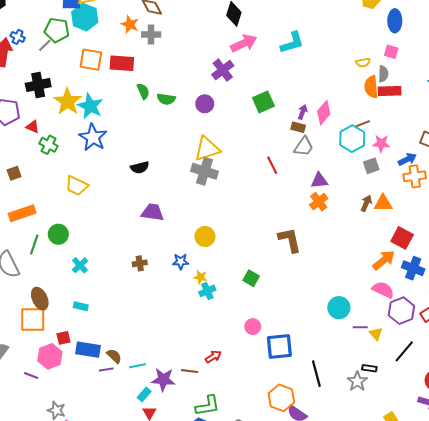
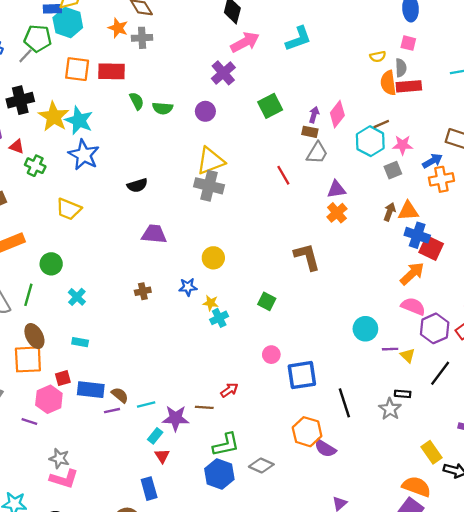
green line: (34, 245) -> (28, 295), moved
blue cross: (413, 268) -> (417, 235), moved

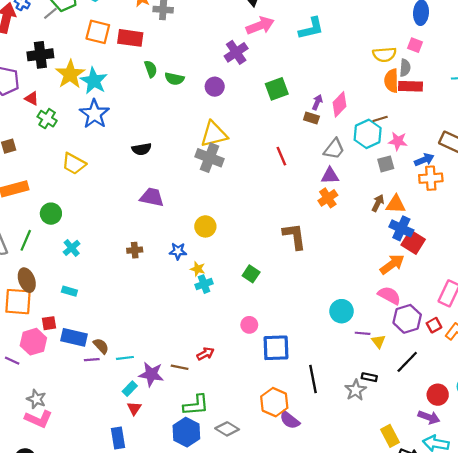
yellow semicircle: (378, 57) -> (384, 54), size x1.5
gray trapezoid: (317, 153) -> (334, 149), moved

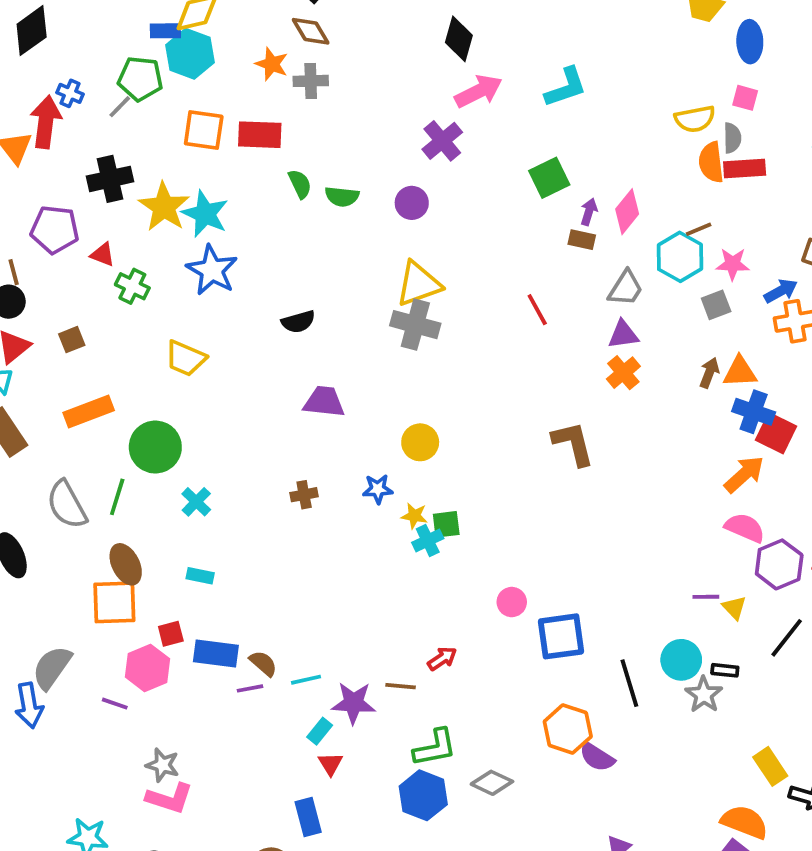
green square: (277, 89) -> (549, 178), moved
green circle: (51, 214) -> (155, 447), size x1.4
green square: (251, 274) -> (446, 524), moved, turned -35
cyan circle: (341, 311) -> (681, 660), moved

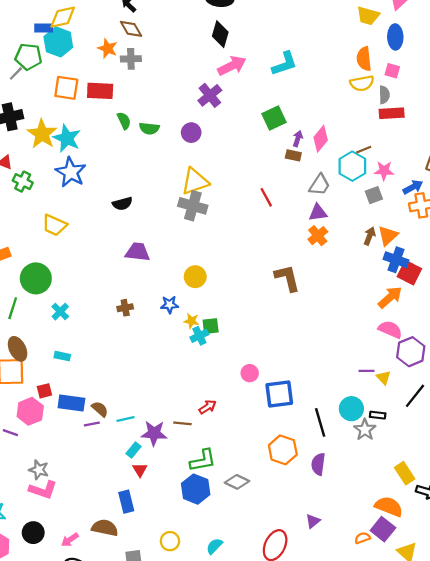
orange semicircle: (711, 162) -> (364, 59), moved
orange triangle: (740, 372) -> (388, 236), turned -40
purple semicircle: (597, 757) -> (318, 464), moved, turned 65

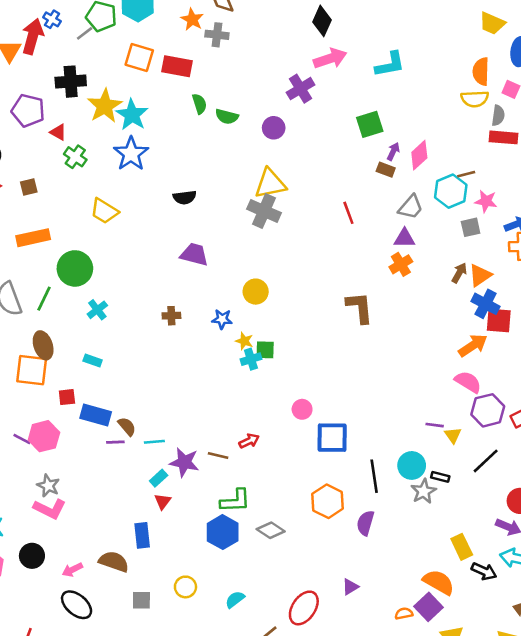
red square: (409, 273) -> (499, 321), turned -30
pink hexagon: (30, 411) -> (44, 436), moved

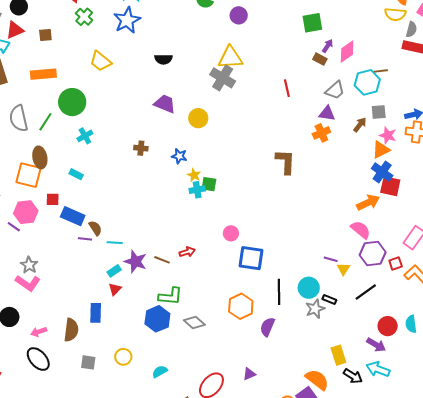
pink star: (486, 201) -> (388, 135), moved
brown arrow: (459, 273) -> (360, 125), moved
yellow circle: (256, 292) -> (198, 118), moved
pink hexagon: (44, 436) -> (26, 212), moved
brown semicircle: (114, 562) -> (71, 330), turned 70

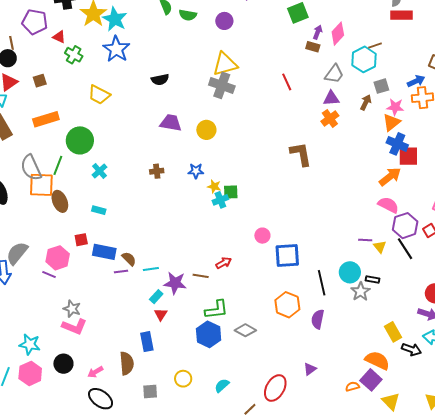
orange square: (28, 175) -> (41, 185), moved
black line: (366, 292) -> (405, 249), moved, turned -75

